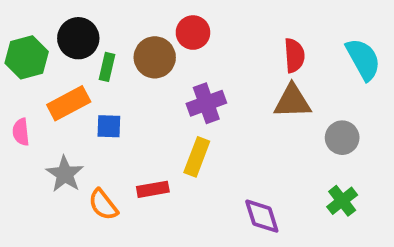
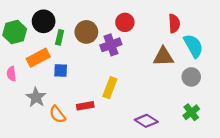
red circle: (193, 33) -> (125, 22), moved
red semicircle: (294, 55) -> (174, 23), moved
cyan semicircle: (363, 59) -> (193, 46), moved
purple cross: (206, 103) -> (111, 45), moved
purple diamond: (262, 216) -> (146, 121), turned -40

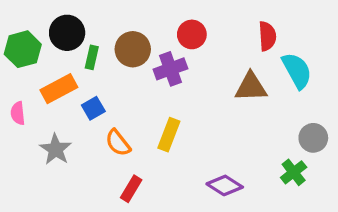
blue square: (61, 71) -> (93, 108), turned -32
gray circle: (191, 77) -> (313, 138), moved
red rectangle: (85, 106) -> (131, 189), moved, turned -49
orange semicircle: (57, 114) -> (118, 143), moved

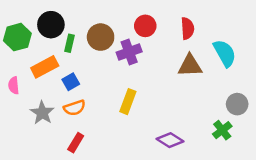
red semicircle: (267, 36) -> (187, 28), moved
orange semicircle: (118, 143) -> (74, 108), moved, turned -70
red rectangle: (131, 189) -> (76, 143), moved

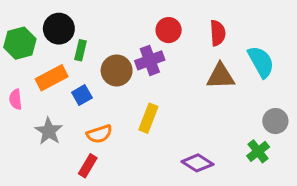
brown circle: (101, 37) -> (117, 70), moved
orange semicircle: (74, 108) -> (99, 134), moved

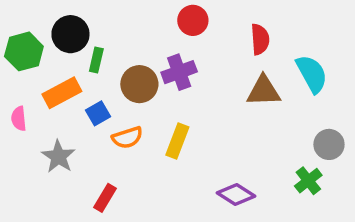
red circle: (169, 30) -> (193, 20), moved
orange semicircle: (99, 134) -> (127, 138), moved

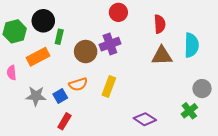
cyan semicircle: (312, 74) -> (191, 45), turned 30
blue square: (98, 113) -> (60, 96), moved
gray star: (58, 157) -> (36, 96), turned -30

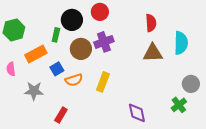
red circle: (118, 12) -> (100, 12), moved
black circle: (43, 21) -> (72, 20), moved
blue square: (60, 96) -> (57, 69), moved
purple diamond: (145, 119) -> (137, 113), turned 45

